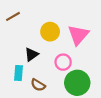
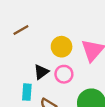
pink circle: (63, 62) -> (64, 74), moved

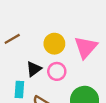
brown line: (21, 30) -> (12, 39), moved

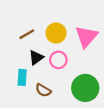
brown line: (12, 39) -> (27, 34), moved

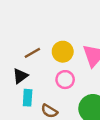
black triangle: (36, 58) -> (20, 76), moved

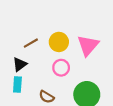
cyan rectangle: (28, 98) -> (17, 84), moved

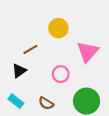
yellow circle: (59, 42) -> (58, 28), moved
cyan rectangle: (17, 84) -> (16, 101), moved, turned -56

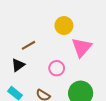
yellow circle: (58, 28) -> (64, 26), moved

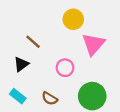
brown line: (29, 45) -> (33, 42), turned 72

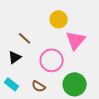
pink circle: (65, 68) -> (52, 60), size x1.5

